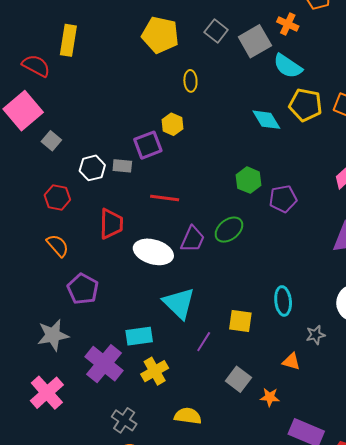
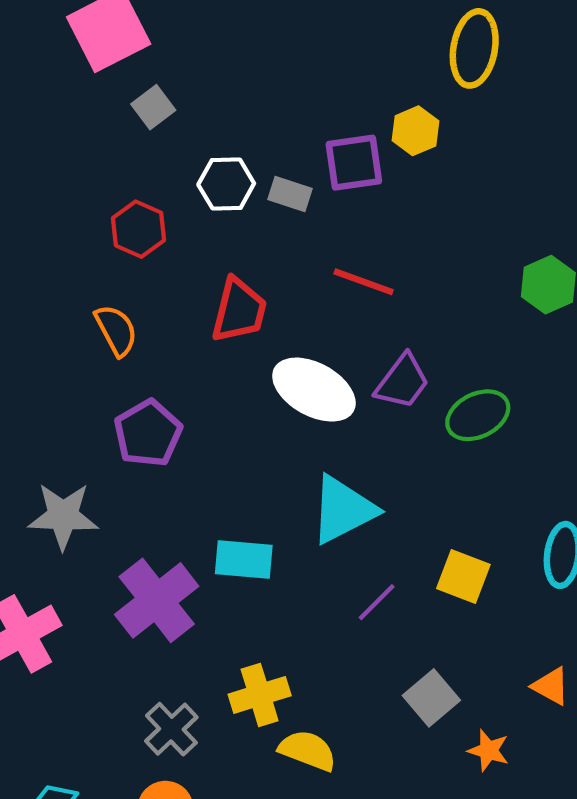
yellow ellipse: (190, 81) -> (474, 48), size x1.6
green ellipse: (229, 230) -> (478, 415), moved
cyan triangle: (179, 303) -> (343, 510), turned 36
yellow cross: (155, 371) -> (260, 695), moved

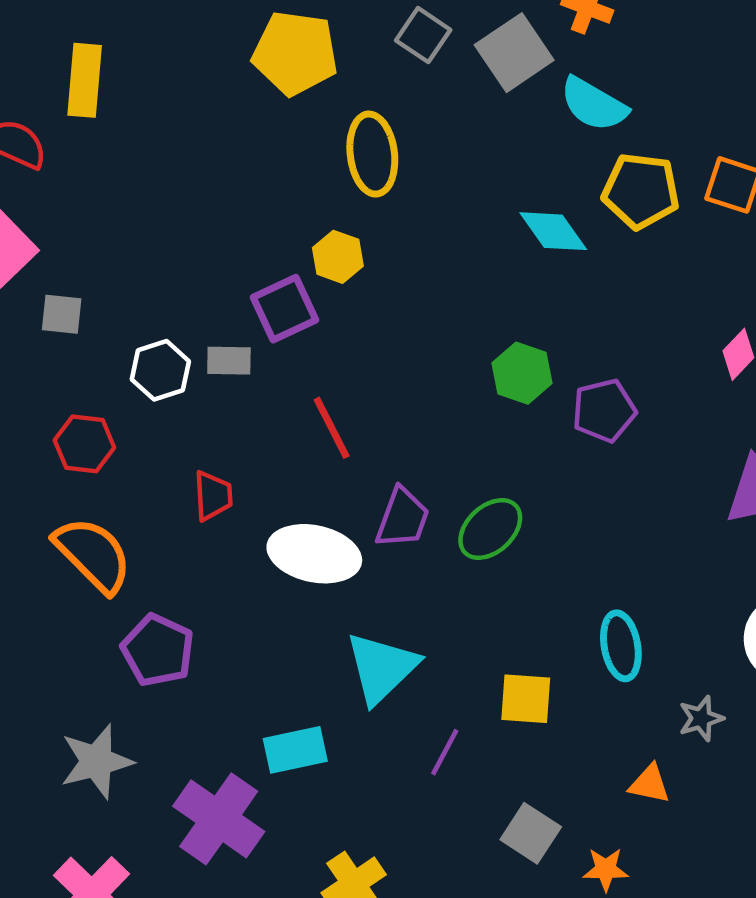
gray square: (153, 107) -> (62, 314), turned -30
red line: (364, 282) -> (332, 428), turned 60
red trapezoid: (239, 310) -> (213, 496), size x0.7
orange semicircle: (116, 330) -> (93, 555), size x1.5

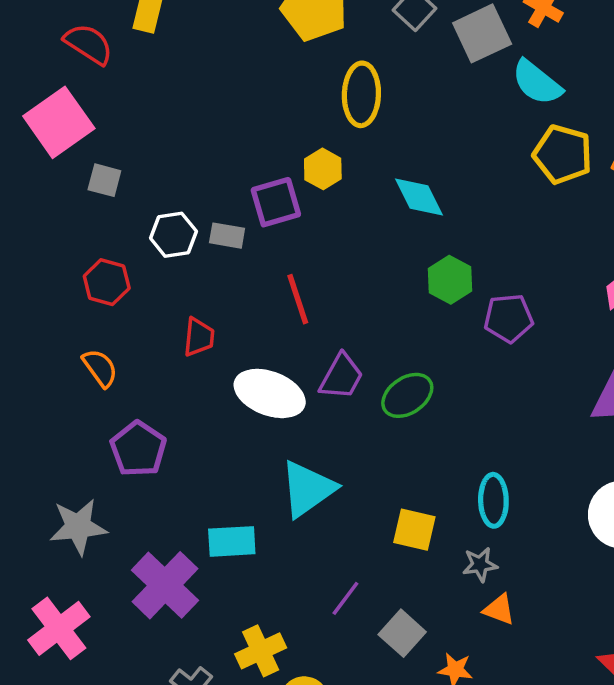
cyan diamond: (553, 231) -> (419, 197), moved
orange semicircle: (93, 555) -> (100, 368), size x0.6
gray star: (701, 718) -> (480, 565), moved
purple line: (445, 752) -> (345, 598), moved

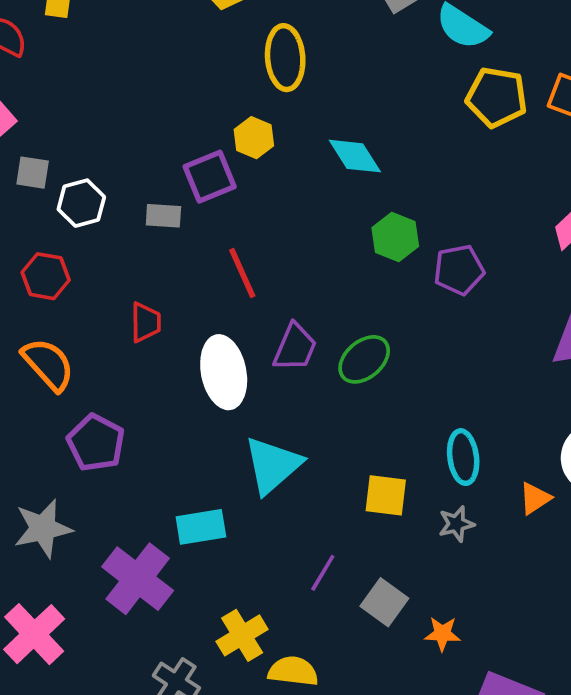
white hexagon: (173, 235) -> (81, 203), moved
orange semicircle: (100, 368) -> (48, 364), size x1.4
white ellipse: (270, 393) -> (224, 372), turned 64
orange triangle: (499, 610) -> (535, 498), moved, turned -48

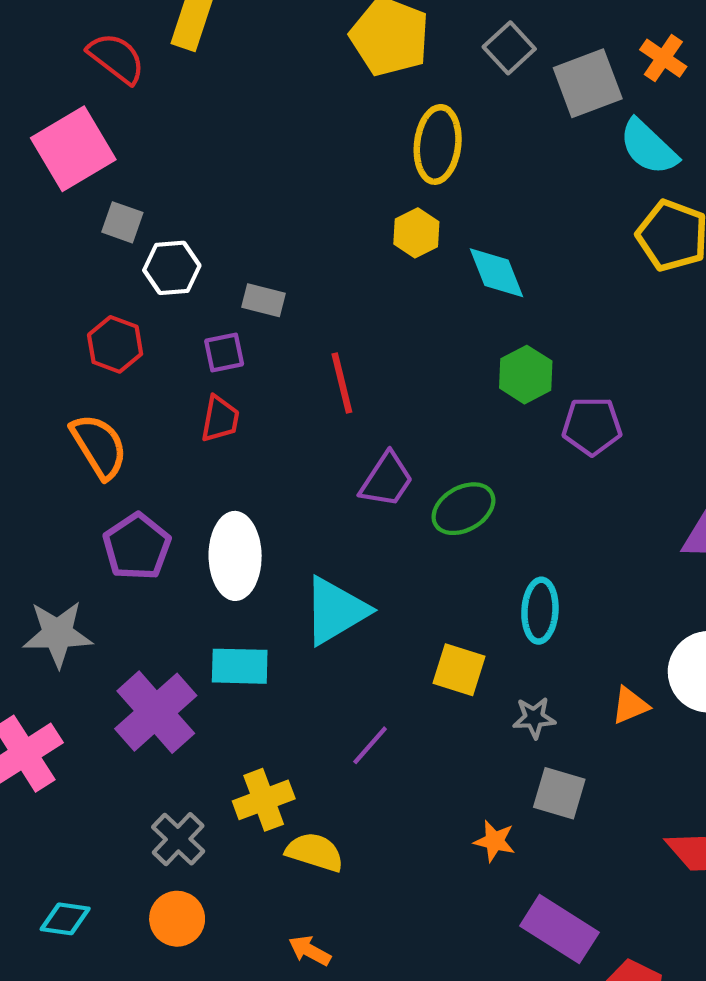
yellow hexagon: (254, 138) -> (416, 233), moved
purple square: (210, 177) -> (224, 353), moved, size x0.7
white ellipse: (224, 372) -> (235, 556), moved
cyan ellipse: (463, 457) -> (540, 611), moved
gray square: (384, 602) -> (559, 793), moved, turned -30

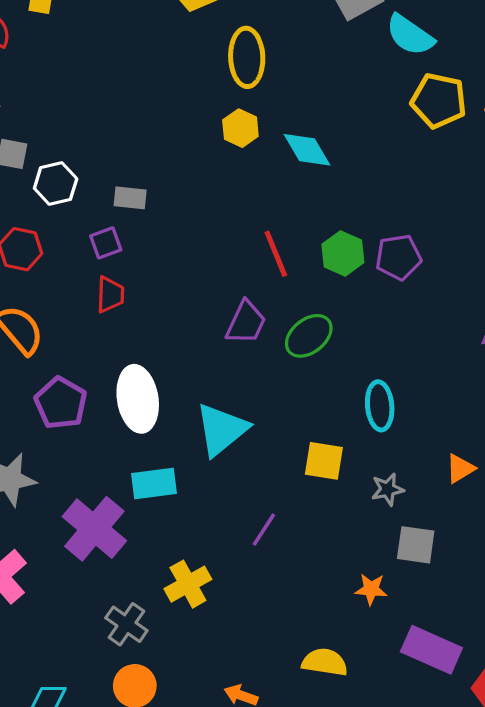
green hexagon: (526, 375) -> (343, 253), moved
red line: (342, 383) -> (276, 254), moved
yellow semicircle: (315, 852) -> (325, 662), moved

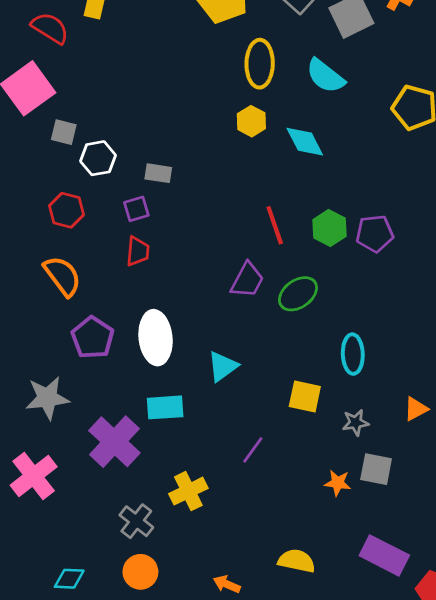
cyan semicircle: (410, 35) -> (325, 76), moved
cyan triangle: (222, 430) -> (223, 366), size x0.7
orange star: (371, 589) -> (338, 483), moved

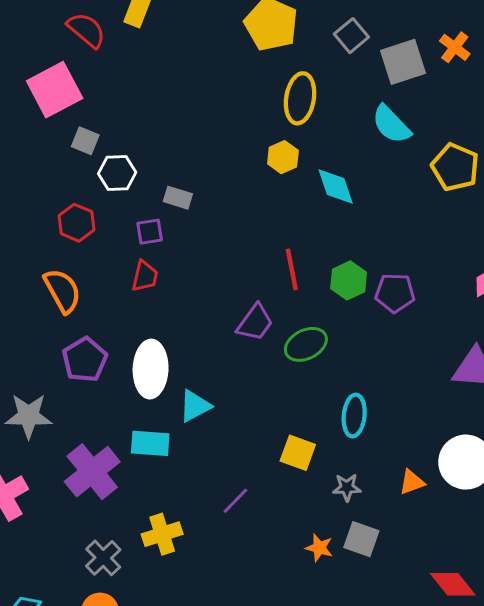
cyan semicircle: (325, 76) -> (391, 124), moved
cyan triangle: (223, 366) -> (195, 406), moved

